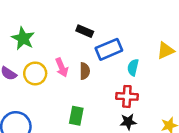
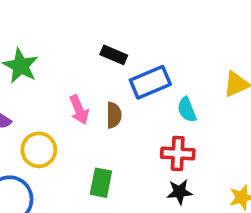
cyan semicircle: (133, 67) -> (187, 110), turned -35
yellow circle: (35, 73) -> (39, 150), moved

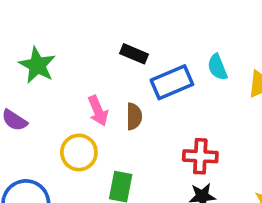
cyan semicircle: (187, 110) -> (217, 67), moved
yellow circle: (39, 150) -> (79, 152), moved

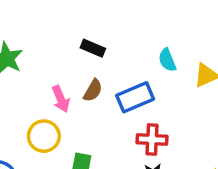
blue rectangle: (172, 82) -> (135, 97), moved
brown semicircle: (134, 116) -> (93, 90), moved, turned 30

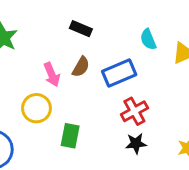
red cross: (152, 139) -> (134, 111), turned -32

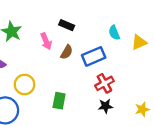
pink arrow: (52, 75) -> (46, 41), moved
yellow circle: (37, 108) -> (25, 84), moved

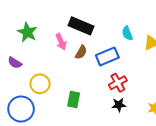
black rectangle: (67, 25) -> (81, 26), size x1.6

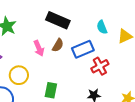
pink arrow: (61, 42) -> (39, 48), moved
red cross: (118, 83) -> (100, 66), moved

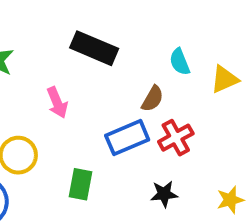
brown semicircle: (58, 45) -> (152, 99), moved
blue rectangle: (83, 49) -> (127, 138), moved

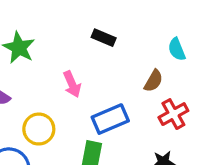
black rectangle: (94, 48) -> (104, 38), size x0.6
blue rectangle: (127, 138) -> (110, 119), moved

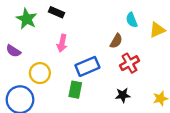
black rectangle: (104, 38) -> (56, 12), moved
pink arrow: (72, 84) -> (62, 43), turned 35

